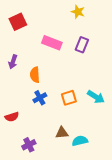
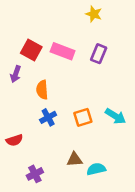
red square: (18, 22) -> (31, 50), moved, turned -36

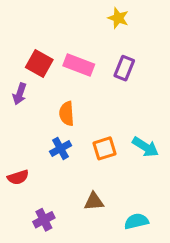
orange semicircle: (42, 90) -> (67, 114), moved
cyan semicircle: (96, 169) -> (136, 221), moved

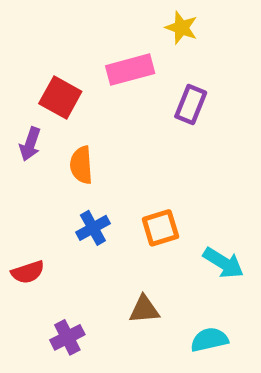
pink rectangle: (79, 65) -> (130, 70), moved, turned -36
orange semicircle: (67, 114) -> (81, 165), moved
cyan arrow: (145, 147) -> (223, 263), moved

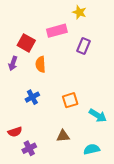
orange semicircle: (81, 165) -> (41, 64), moved
blue cross: (93, 228) -> (32, 97), moved
red semicircle: (28, 272) -> (15, 132), moved

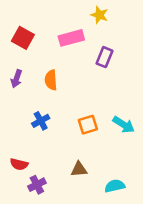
red square: (26, 43) -> (23, 38), moved
cyan arrow: (98, 116) -> (124, 125), moved
red semicircle: (15, 132) -> (19, 164), turned 32

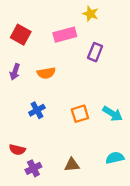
orange semicircle: (51, 80) -> (46, 73), turned -96
brown triangle: (79, 169) -> (72, 165), moved
cyan semicircle: (115, 186) -> (115, 158), moved

